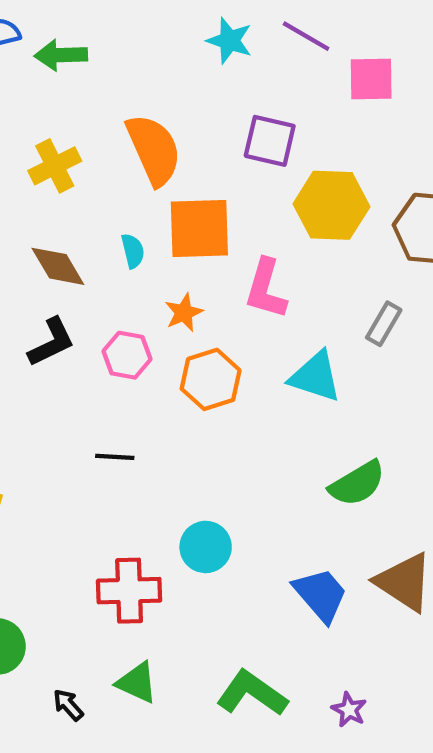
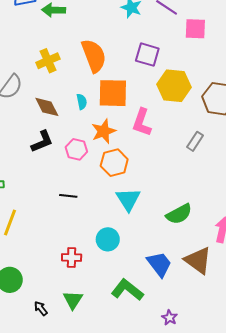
orange star: (184, 313) -> (104, 131), size x1.4
cyan triangle: (315, 377) -> (128, 199), moved, turned 36
red cross: (129, 591) -> (72, 257), size x0.7
green triangle: (137, 683) -> (73, 300), turned 35
green L-shape: (252, 693) -> (127, 290), moved

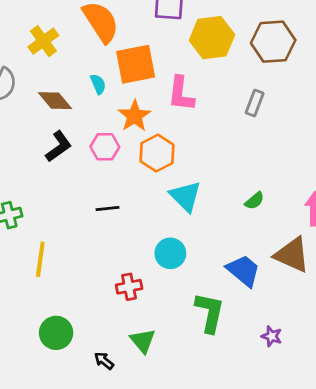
green semicircle: (179, 214) -> (255, 201), size x0.6
green L-shape: (127, 290) -> (210, 312), turned 76

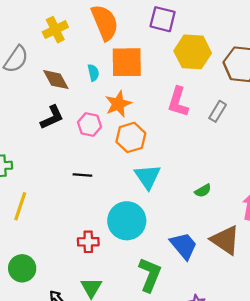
pink L-shape: (181, 94) -> (178, 102), moved
cyan circle: (170, 253) -> (127, 221), size x1.5

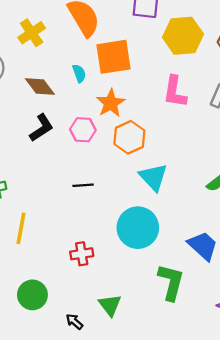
red cross: (88, 242) -> (82, 254), moved

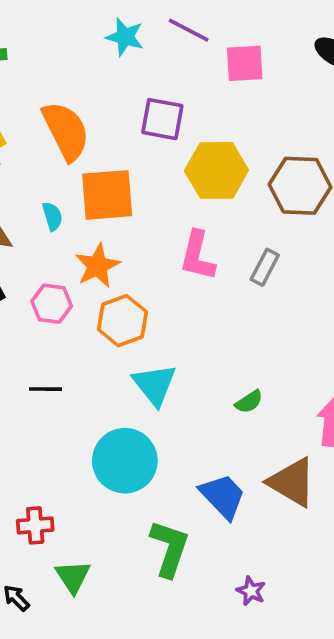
red cross: (82, 254) -> (35, 525), moved

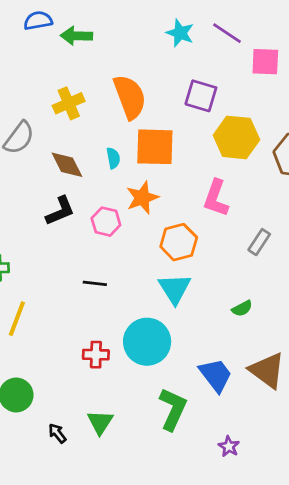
gray rectangle: (265, 267) -> (259, 242), moved
orange hexagon: (122, 321) -> (179, 242), moved
red cross: (35, 525) -> (96, 355), moved

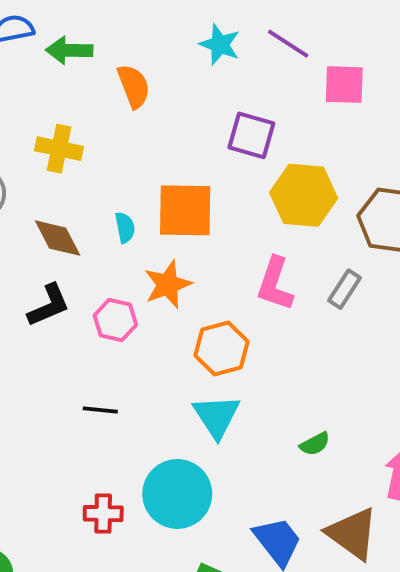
orange semicircle: (130, 97) -> (134, 86), moved, size x0.7
yellow cross: (69, 103) -> (59, 149), turned 36
gray rectangle: (259, 242) -> (345, 289), moved

